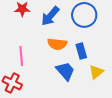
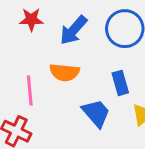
orange semicircle: (57, 44) -> (64, 72), moved

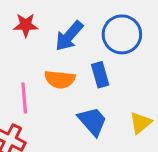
blue rectangle: (120, 83) -> (100, 75), moved

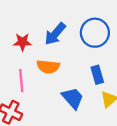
red star: (26, 25) -> (22, 42), moved
blue rectangle: (100, 75) -> (97, 75), moved

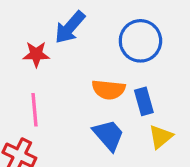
blue arrow: (55, 34) -> (70, 27), moved
orange semicircle: (48, 67) -> (109, 90), moved

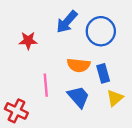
blue arrow: (70, 27) -> (67, 22), moved
pink line: (35, 110) -> (46, 85), moved

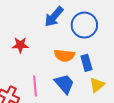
red star: (28, 41) -> (20, 45), moved
pink line: (46, 85) -> (35, 86), moved

